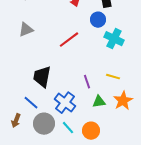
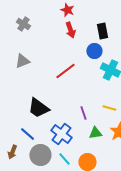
black trapezoid: (42, 77) -> (38, 108), turned -65

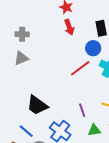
gray cross: (23, 24) -> (22, 34), moved, turned -32
red line: (65, 71) -> (80, 68), moved

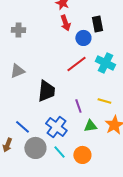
blue circle: (93, 48) -> (83, 38), moved
gray triangle: (21, 58) -> (17, 71), moved
black trapezoid: (37, 105) -> (46, 91), moved, turned -120

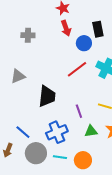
gray cross: (18, 30) -> (28, 35), moved
blue cross: (56, 127) -> (57, 132), turned 30
cyan line: (59, 152) -> (60, 157), turned -40

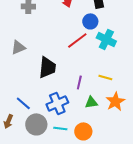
blue circle: (84, 43) -> (90, 21), moved
purple line: (79, 111) -> (79, 82), turned 32

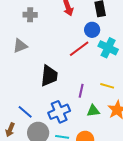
gray triangle: (18, 47) -> (20, 46), moved

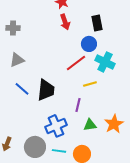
gray cross: (30, 15) -> (13, 28), moved
yellow line: (107, 86) -> (90, 84), moved, turned -32
blue line: (25, 112) -> (22, 89), moved

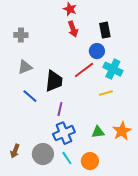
yellow line: (90, 84) -> (106, 93), moved
black trapezoid: (46, 90) -> (54, 81), moved
purple line: (78, 105) -> (60, 109), moved
cyan line: (59, 151) -> (67, 158), turned 48

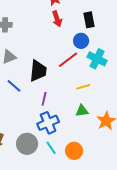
yellow line: (106, 93) -> (83, 87), moved
green triangle: (98, 132) -> (82, 111), moved

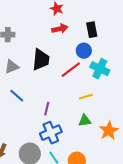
red arrow: (57, 19) -> (60, 29), turned -84
black trapezoid: (38, 71) -> (41, 60), moved

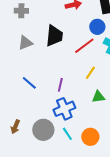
blue line: (17, 96) -> (29, 83), moved
yellow line: (86, 97) -> (90, 73), moved, turned -40

